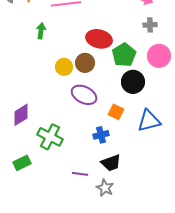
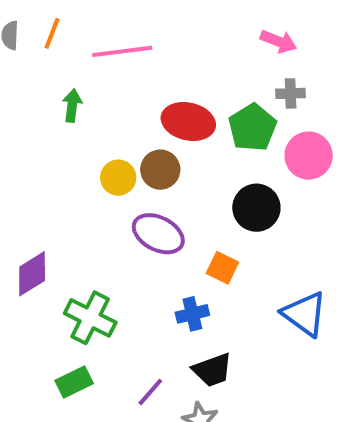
green pentagon: (124, 55) -> (252, 128), moved
blue triangle: (149, 121) -> (305, 314), moved, turned 50
green rectangle: (22, 163) -> (74, 382), moved
purple line: (80, 174) -> (150, 392), turned -56

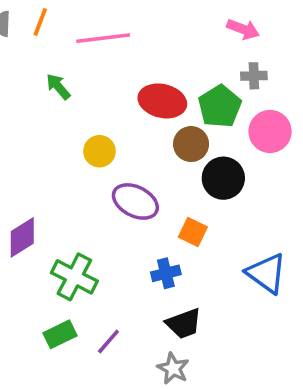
green arrow: (72, 105) -> (58, 87), turned -48
brown circle: (160, 170) -> (191, 144), moved
purple line: (150, 392) -> (108, 341), moved

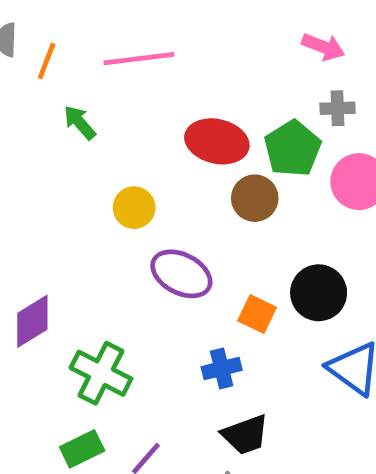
orange line: (40, 22) -> (47, 61), moved
black circle: (223, 178) -> (319, 293), moved

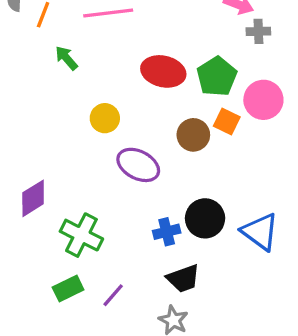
gray cross: (338, 108) -> (258, 31), moved
brown circle: (255, 198) -> (193, 135), moved
black circle: (319, 293) -> (205, 218), moved
orange square: (257, 314) -> (227, 122), moved

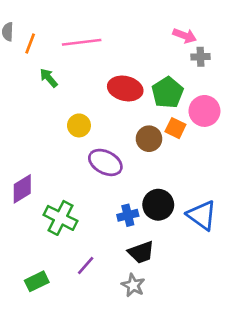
green rectangle: (68, 289) -> (37, 281), moved

